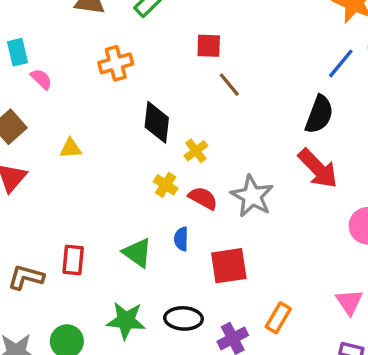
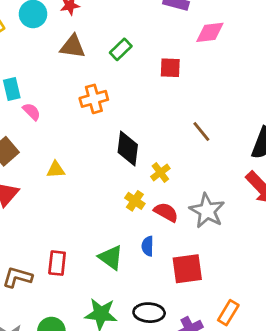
red square: (209, 46) -> (170, 68), moved
brown line: (229, 85) -> (201, 131), moved

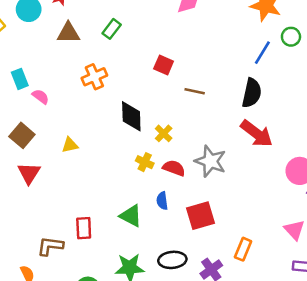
red square: (170, 68) -> (164, 65), moved, turned 30
brown line: (201, 131) -> (195, 91), turned -30

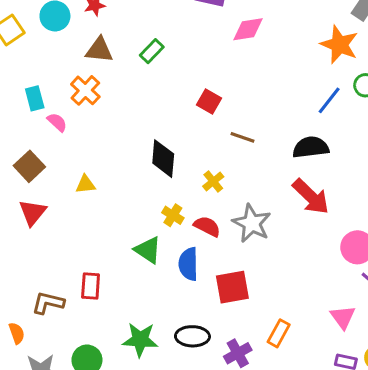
orange cross: (94, 77) -> (85, 90), moved, turned -30
black semicircle: (252, 93) -> (311, 147), turned -116
yellow cross: (164, 133) -> (213, 181), moved
blue semicircle: (162, 201) -> (188, 264), size x1.5
green triangle: (131, 216) -> (148, 250), moved

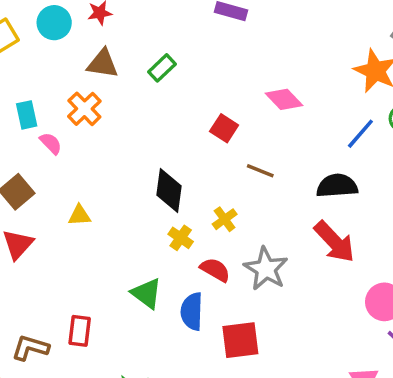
pink diamond: (248, 29) -> (284, 99), moved, turned 52
yellow cross: (173, 215) -> (181, 238), moved

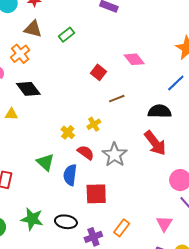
brown line: (260, 171) -> (117, 99), turned -49
black diamond: (169, 190) -> (28, 89), moved, turned -50

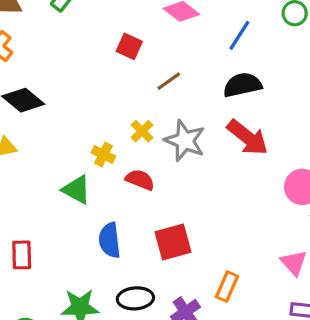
blue line: (176, 83) -> (239, 35), moved
gray star: (115, 155) -> (185, 141), moved
green triangle: (45, 162) -> (76, 190), moved
blue semicircle: (70, 175) -> (110, 240), moved

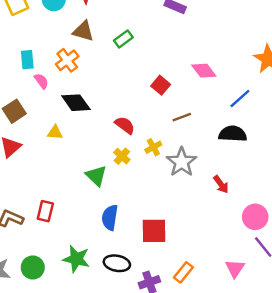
red arrow: (248, 137) -> (221, 184), moved, size x0.6
red semicircle: (140, 180) -> (125, 125), moved

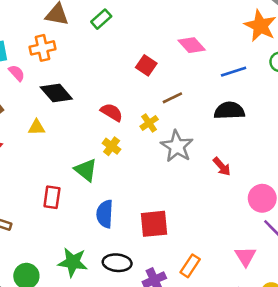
orange cross: (67, 60) -> (42, 48), turned 30
blue line: (240, 99) -> (234, 72), turned 30
yellow cross: (153, 147) -> (149, 123), moved
red rectangle: (45, 211) -> (52, 197), moved

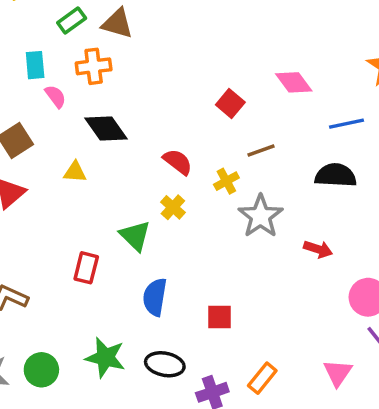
green rectangle: (101, 19) -> (72, 21), moved
red arrow: (222, 167) -> (318, 249), turned -36
red square: (154, 224) -> (220, 317), size x0.7

